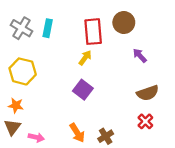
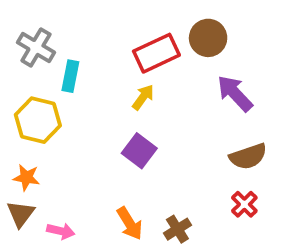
cyan rectangle: (48, 28) -> (70, 76), moved
red rectangle: (93, 32) -> (156, 53), turned 70
purple arrow: (140, 55) -> (235, 93), size x1.5

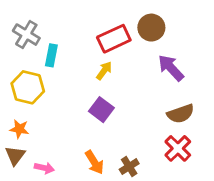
red cross: (244, 204) -> (178, 148), size x1.4

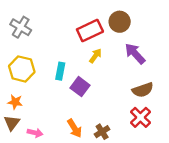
cyan rectangle: (51, 55) -> (60, 71), moved
yellow arrow: (104, 71) -> (95, 56), moved

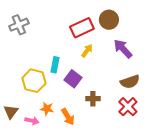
gray cross: (21, 27) -> (19, 25), turned 36
yellow hexagon: (22, 69) -> (34, 81), moved
orange star: (15, 102) -> (47, 109), moved
brown cross: (102, 132) -> (93, 99), moved, turned 32

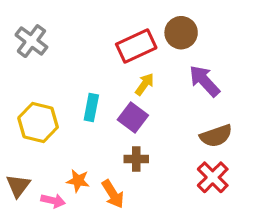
gray cross: (19, 25) -> (31, 41), turned -30
purple square: (73, 79) -> (133, 117), moved
yellow hexagon: (34, 81) -> (38, 122), moved
brown cross: (93, 99) -> (136, 159), moved

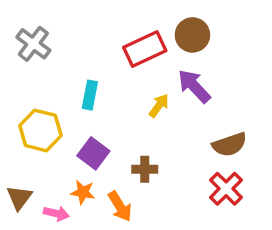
purple arrow: (204, 81) -> (194, 86), moved
yellow arrow: (145, 84) -> (159, 106), moved
cyan rectangle: (91, 108) -> (90, 95), moved
purple square: (133, 117) -> (93, 153), moved

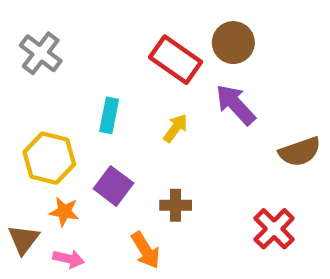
red rectangle: (145, 49) -> (176, 60), turned 60
yellow arrow: (159, 106) -> (176, 128), moved
brown semicircle: (230, 145) -> (300, 152), moved
orange star: (83, 192) -> (64, 212), moved

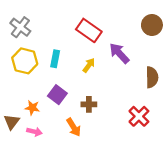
brown circle: (233, 43) -> (152, 25), moved
brown semicircle: (300, 152) -> (152, 77), turned -72
yellow hexagon: (49, 158) -> (25, 61), moved

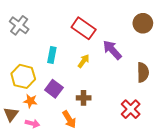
yellow hexagon: (25, 61) -> (23, 76), moved

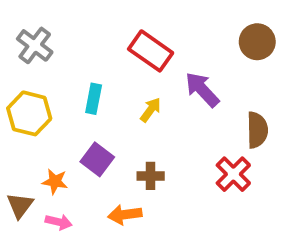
yellow hexagon: (23, 76) -> (29, 113), moved
red cross: (131, 109) -> (233, 174), moved
orange arrow: (69, 119) -> (125, 215), turned 114

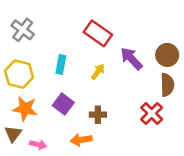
brown circle: (257, 42) -> (167, 55), moved
orange star: (55, 181) -> (25, 109), moved, size x1.5

